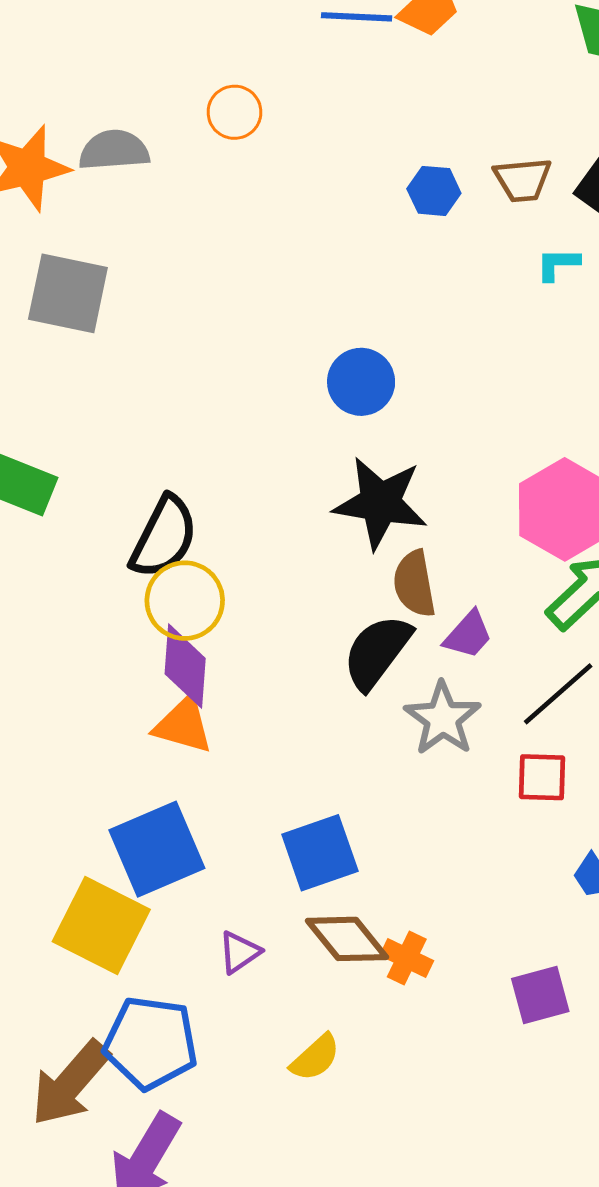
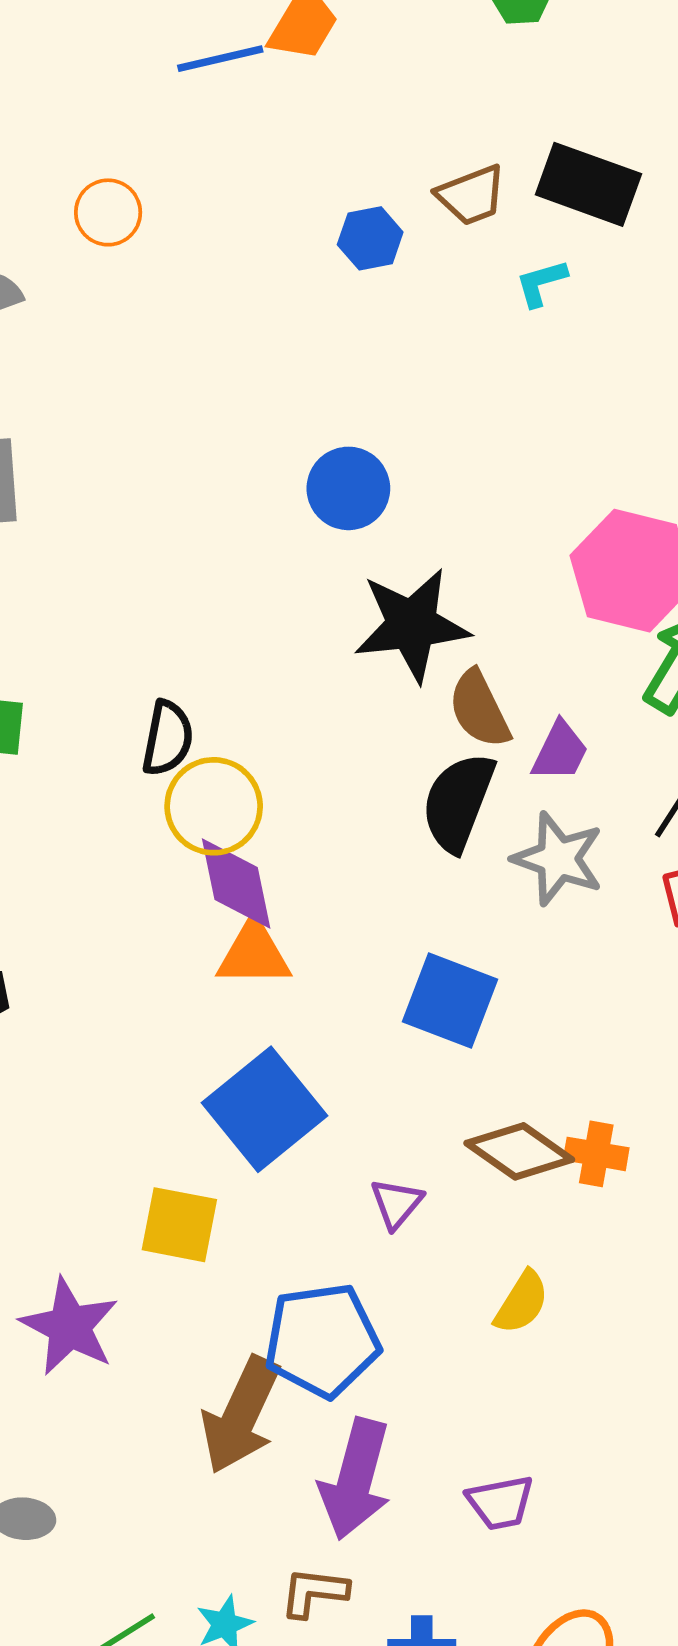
black semicircle: (164, 537) -> (168, 738), size x0.7
blue square: (320, 853) -> (450, 1000), moved, turned -34
yellow square: (101, 926) -> (179, 1225), moved, size x0.7

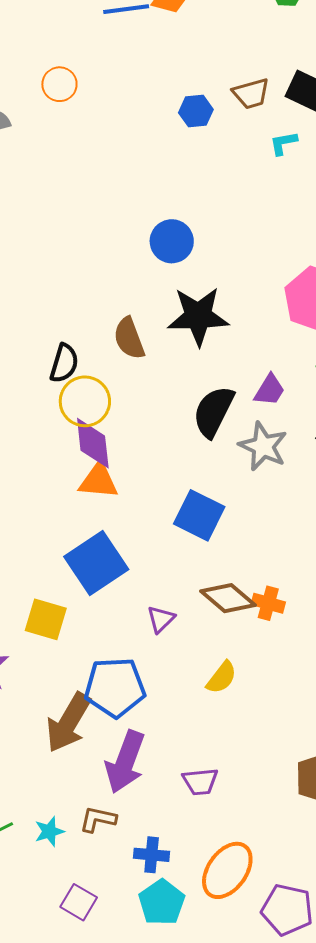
brown semicircle: (479, 709) -> (129, 338), moved

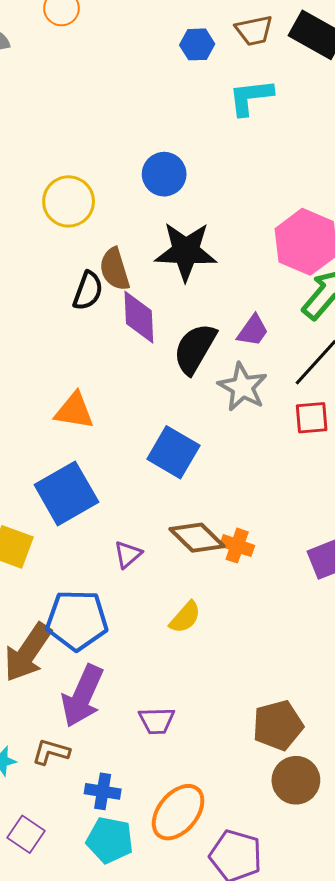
cyan L-shape: (283, 143) -> (251, 97), moved, size x1.6
black semicircle: (64, 363) -> (88, 291), moved
yellow circle: (85, 401) -> (69, 201), moved
purple diamond: (93, 443) -> (139, 317), moved
cyan pentagon: (162, 902) -> (110, 840), turned -30

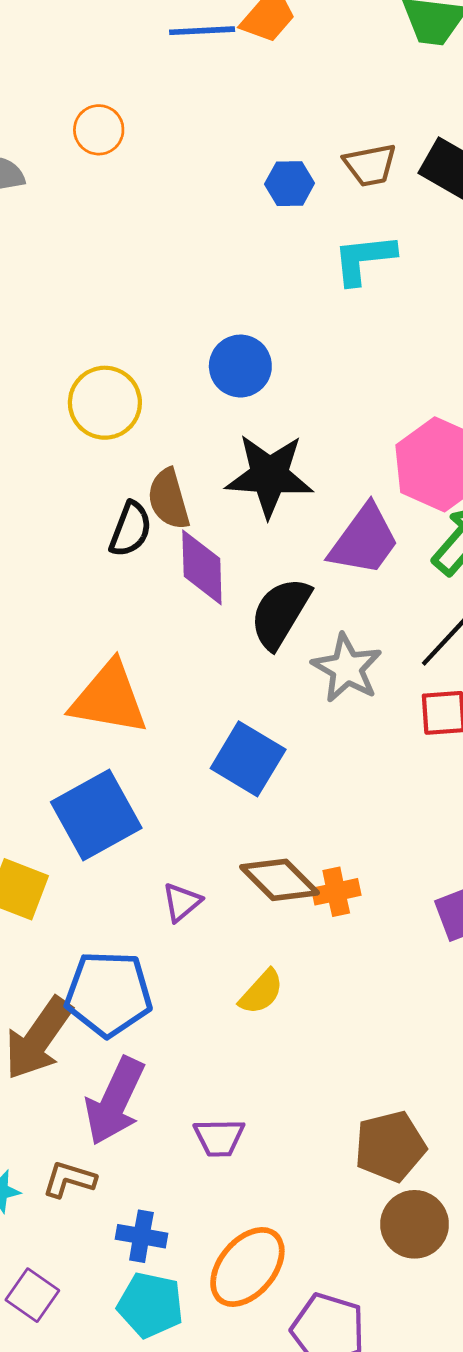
purple trapezoid: (253, 331) -> (364, 540), moved, size x1.6
orange triangle: (74, 411) -> (109, 698), size x1.4
orange cross: (237, 546) -> (336, 892), turned -32

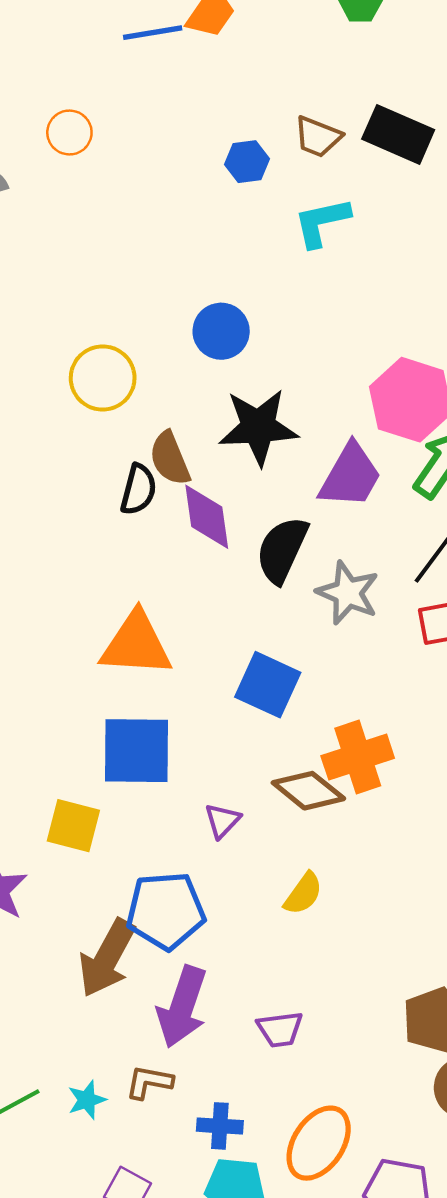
brown trapezoid: (370, 165) -> (318, 137), turned 39
blue square: (96, 815) -> (136, 751), turned 36
orange cross: (336, 892) -> (358, 757), moved, size x1.6

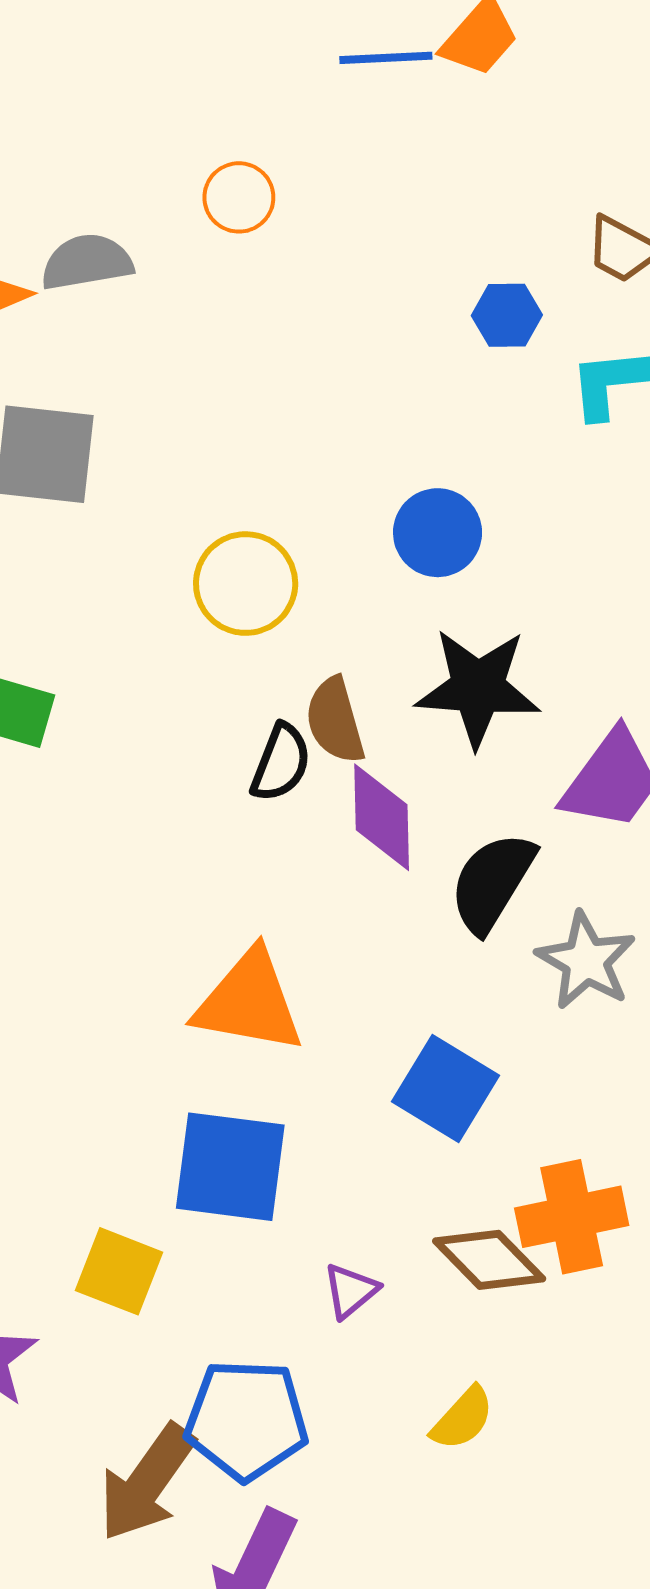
blue hexagon: (247, 162) -> (507, 315), moved

